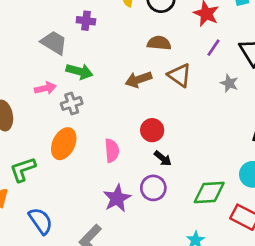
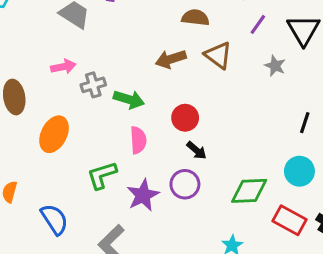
green arrow: (79, 71) -> (129, 99), moved
orange ellipse: (64, 144) -> (54, 134), moved
green L-shape: (23, 169) -> (102, 175), moved

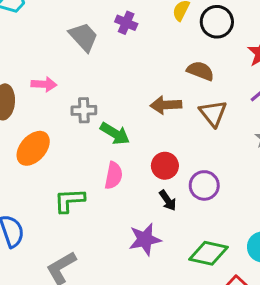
pink arrow: (63, 67) -> (44, 84), moved
purple circle: (185, 184) -> (204, 185), moved
purple star: (143, 195) -> (145, 239), moved

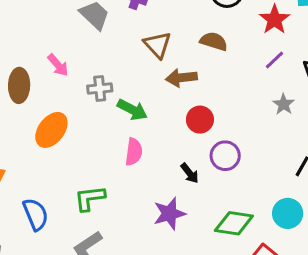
pink arrow: (44, 84) -> (58, 65), turned 50
brown triangle: (213, 113) -> (158, 45), moved
red circle: (165, 166) -> (200, 120), moved
green L-shape: (69, 200) -> (90, 198), moved

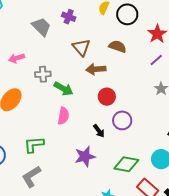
pink arrow: (58, 65) -> (17, 58), turned 112

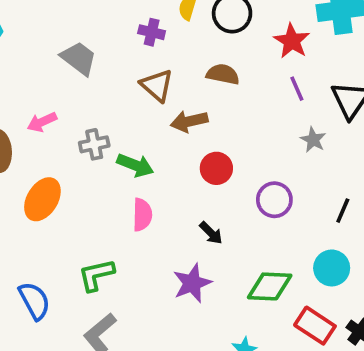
purple cross: (69, 17) -> (152, 32), moved
purple line: (156, 60) -> (297, 89), turned -64
purple circle: (122, 120) -> (274, 200), moved

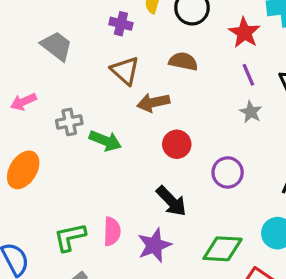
gray star: (313, 140) -> (251, 112), moved
pink semicircle: (142, 215) -> (112, 231), moved
black arrow: (211, 233) -> (171, 201), size x1.5

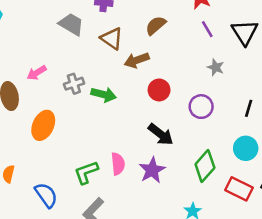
gray trapezoid: (56, 46) -> (71, 24), moved
brown semicircle: (183, 61) -> (156, 25), turned -45
gray star: (251, 112) -> (216, 67), moved
green diamond: (223, 249) -> (205, 166), turned -44

